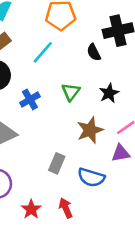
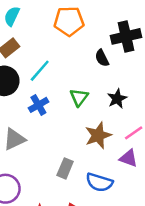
cyan line: (43, 52) -> (40, 71), moved
purple triangle: (121, 153) -> (129, 158), turned 30

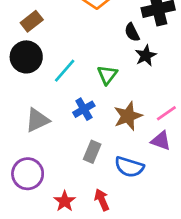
cyan line: (40, 71) -> (65, 71), moved
black star: (117, 99) -> (146, 56), moved
blue cross: (38, 105) -> (84, 109), moved

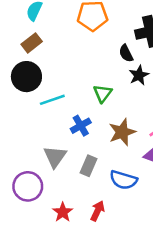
cyan line: (65, 71) -> (52, 100), moved, turned 30
gray triangle: (37, 120) -> (55, 157), moved, turned -30
red arrow: (102, 200) -> (98, 211), turned 48

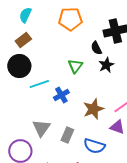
green triangle: (103, 93) -> (75, 66), moved
blue cross: (81, 126) -> (61, 95), moved

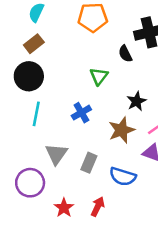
black star: (106, 65) -> (137, 101), moved
cyan line: (39, 84) -> (36, 114), moved, turned -60

